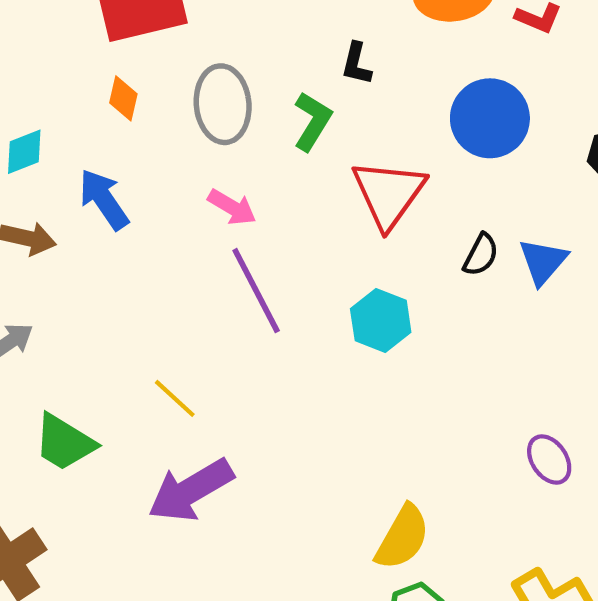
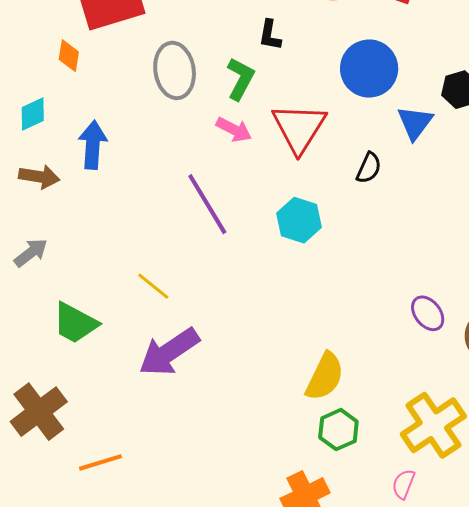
orange diamond: (123, 98) -> (69, 56), moved
blue arrow: (104, 199) -> (93, 145), turned 42
pink arrow: (232, 207) -> (234, 130), moved
blue triangle: (543, 261) -> (415, 123), moved

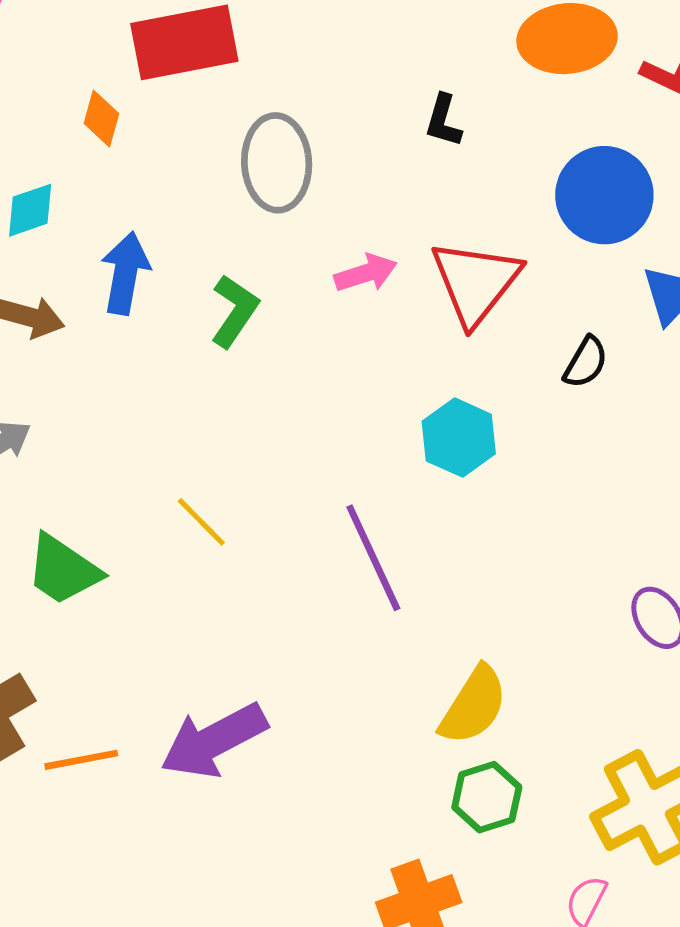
green L-shape: (240, 79) -> (235, 311), moved
pink arrow: (234, 130) -> (366, 273), turned -51
purple line: (207, 204) -> (373, 558), moved
purple arrow: (169, 352) -> (214, 741), moved
orange line: (100, 462) -> (81, 760), moved

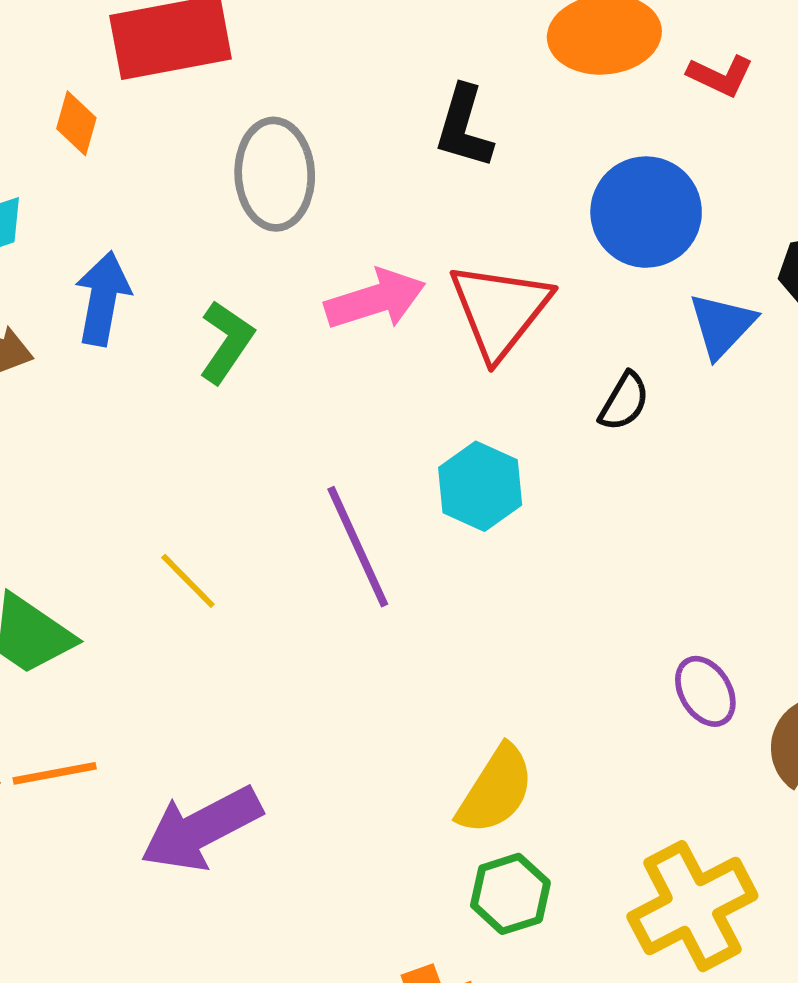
black L-shape: (443, 121) -> (464, 127), size x1.4
pink arrow: (366, 273) -> (375, 299), size x1.4
purple line: (373, 558) -> (358, 547), moved
orange line: (81, 760) -> (55, 773), moved

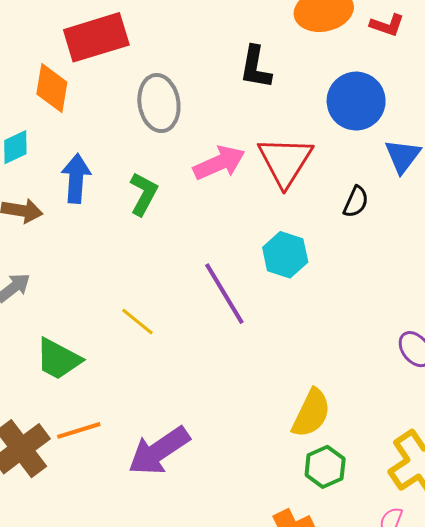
orange diamond: (76, 123) -> (52, 88), size x1.5

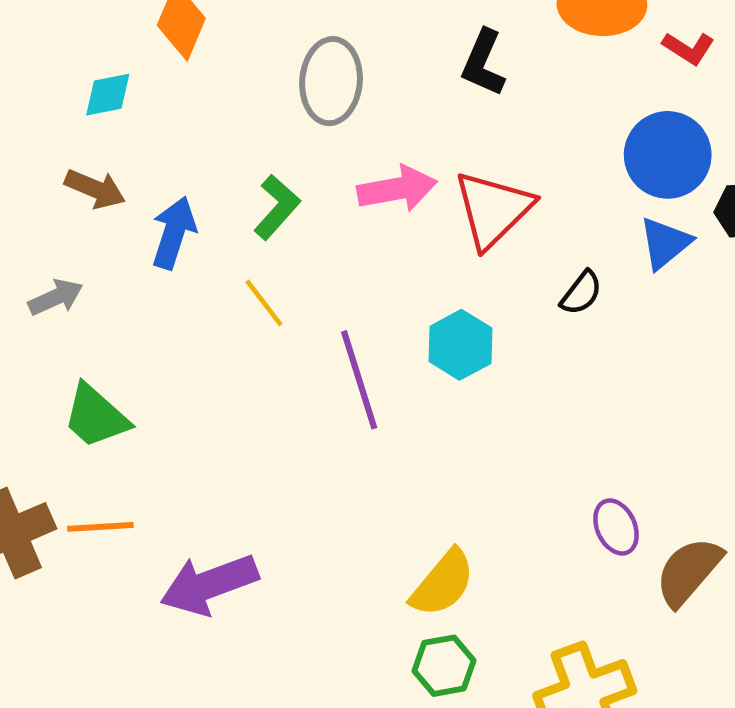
blue circle: (356, 101) -> (668, 155), moved
blue arrow: (76, 178) -> (174, 233), moved
yellow line: (137, 322) -> (264, 303), moved

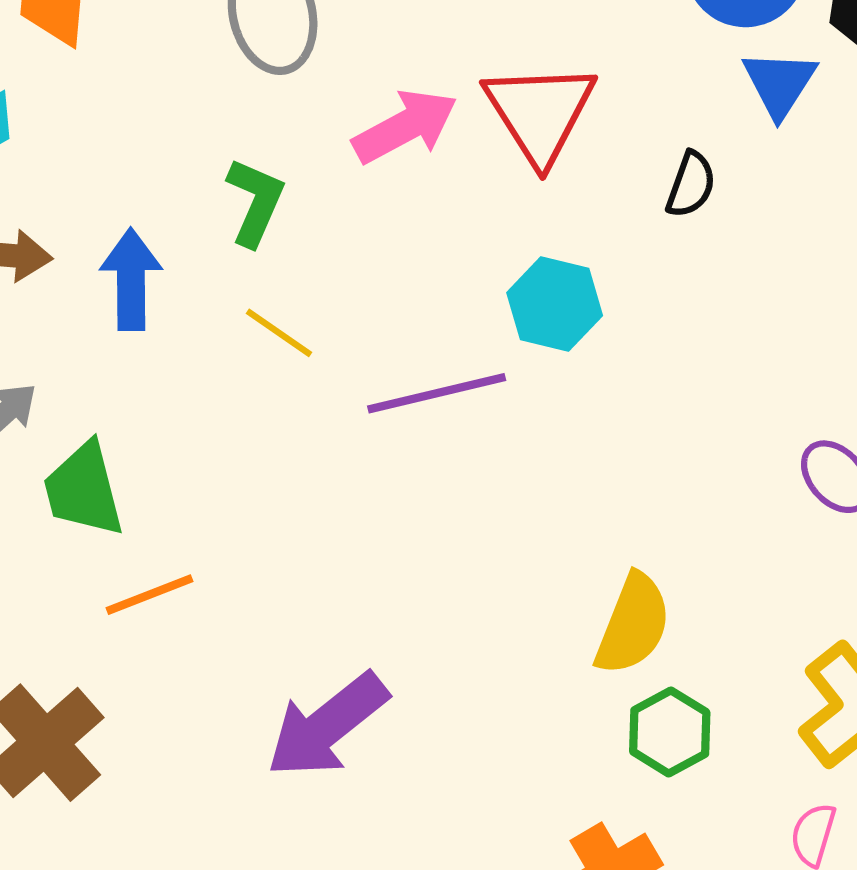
purple line: (359, 380) -> (437, 393), turned -68
green trapezoid: (96, 416) -> (84, 490), moved, turned 52
orange line: (100, 527) -> (150, 595), moved

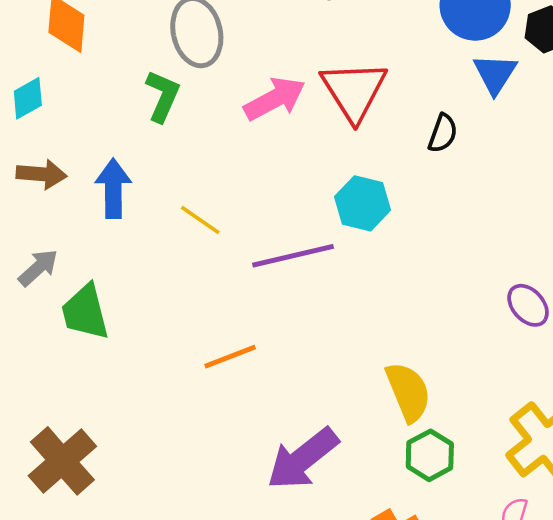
green L-shape: (255, 202) -> (163, 96), moved
orange line: (150, 595) -> (230, 357), moved
yellow semicircle: (633, 624) -> (408, 392), turned -44
purple arrow: (327, 725) -> (303, 459), moved

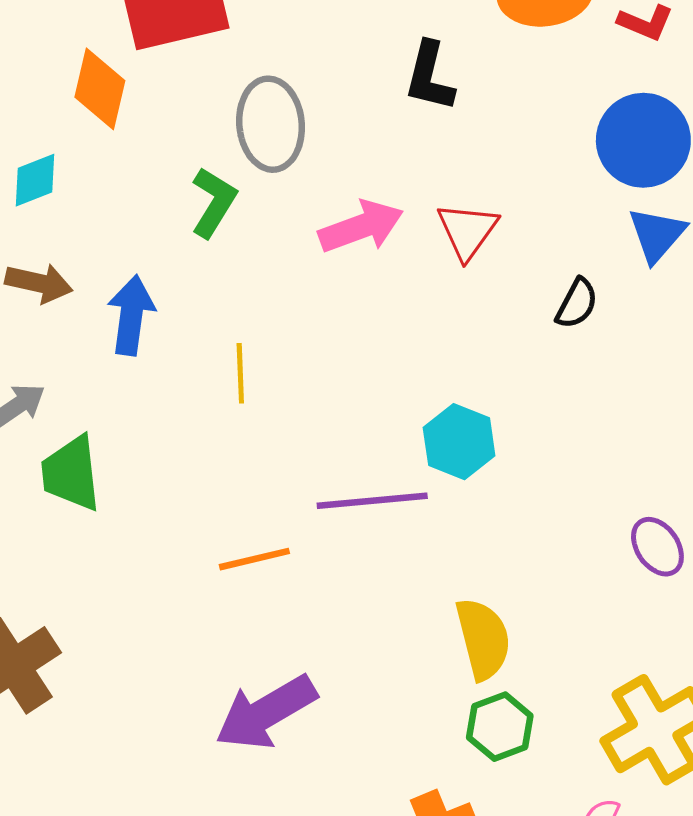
red triangle: (354, 91) -> (467, 231), size x0.7
cyan hexagon: (363, 203) -> (459, 442), moved
yellow line: (200, 220) -> (240, 373), turned 45
purple line: (293, 256) -> (372, 501), moved
purple arrow: (303, 459) -> (266, 712), moved

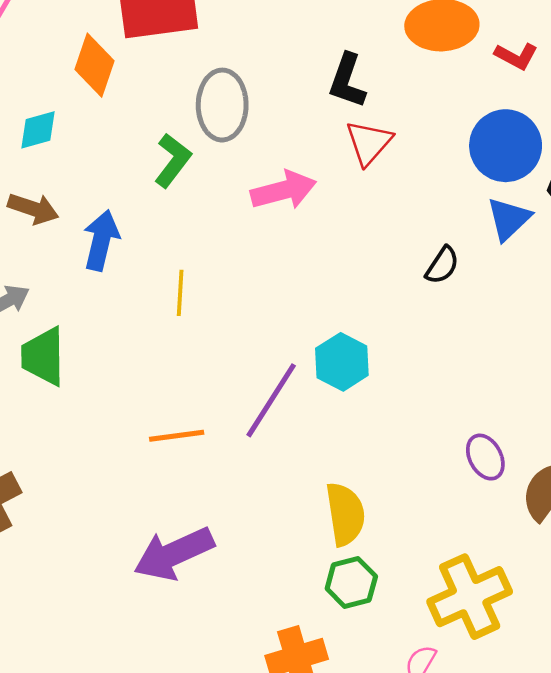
red triangle: (467, 231) -> (369, 143), moved
purple line: (372, 501) -> (271, 400), turned -58

